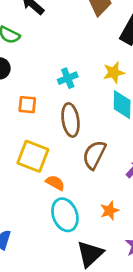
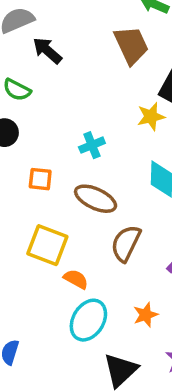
yellow star: (114, 73) -> (151, 117), moved
brown ellipse: (71, 120) -> (96, 199), turned -56
cyan ellipse: (65, 215) -> (88, 320), turned 52

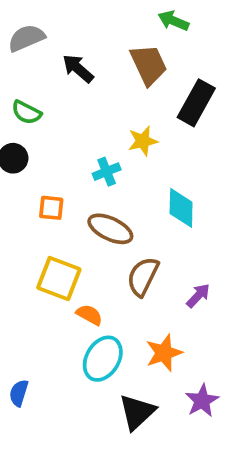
black arrow: (47, 50) -> (78, 69), moved
yellow star: (151, 117) -> (143, 141), moved
orange star: (146, 315) -> (164, 353), size x1.4

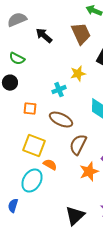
orange star: (164, 353) -> (89, 172), moved
cyan ellipse: (103, 359) -> (32, 181), moved

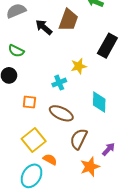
brown trapezoid: (81, 34) -> (68, 20), moved, turned 45
yellow square: (34, 146) -> (34, 140), turned 30

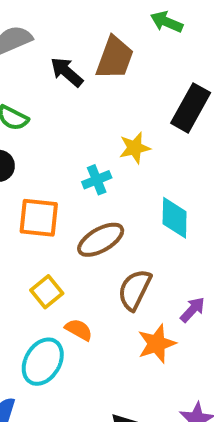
orange square: (29, 102) -> (39, 218), size x1.5
brown ellipse: (61, 113) -> (101, 240), turned -55
yellow square: (34, 140) -> (47, 292), size x0.7

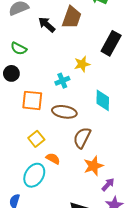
brown ellipse: (101, 240) -> (64, 112), turned 40
purple arrow: (193, 310) -> (108, 185), moved

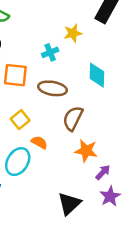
orange star: (93, 166) -> (86, 151), turned 30

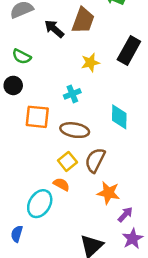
yellow star: (73, 33) -> (90, 63), moved
yellow square: (20, 120) -> (67, 161), moved

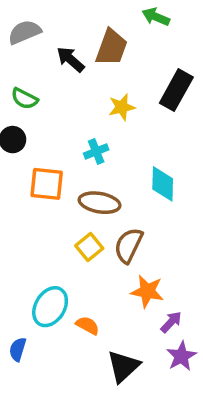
orange semicircle: (61, 184) -> (88, 325), moved

